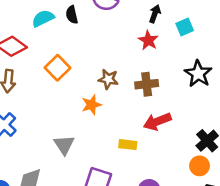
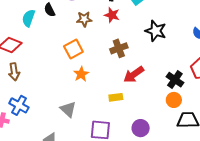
cyan semicircle: (43, 18) -> (28, 18), turned -30
orange square: (58, 68) -> (73, 49), moved, turned 30
brown star: (108, 79) -> (84, 19), moved

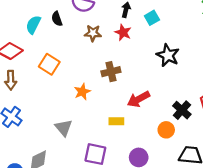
brown cross: (119, 48) -> (111, 72), moved
orange square: (73, 49) -> (49, 64), moved, turned -36
orange circle: (174, 100) -> (166, 130), moved

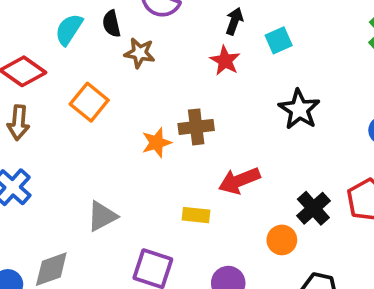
brown star: (93, 33) -> (140, 53), moved
orange star: (82, 92) -> (156, 143), moved
gray triangle: (64, 128) -> (102, 216), turned 36

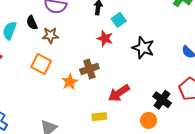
cyan square: (279, 40) -> (119, 20), moved
red star: (225, 61) -> (105, 38), moved
orange square: (89, 102) -> (41, 64), moved

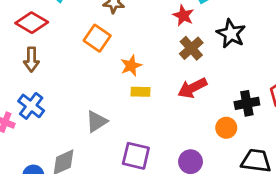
brown cross: (89, 69) -> (191, 48), moved, turned -30
black cross: (162, 100) -> (247, 103), turned 36
yellow rectangle: (99, 117) -> (140, 92), moved

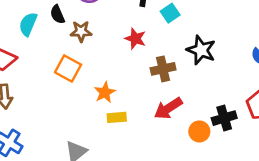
red star: (183, 15) -> (135, 39), moved
brown cross: (191, 48) -> (163, 69), turned 35
orange circle: (226, 128) -> (199, 131), moved

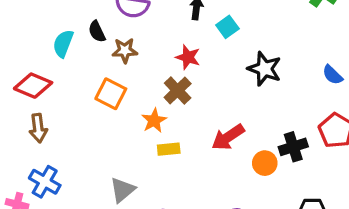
brown cross: (163, 69) -> (178, 90), moved, turned -30

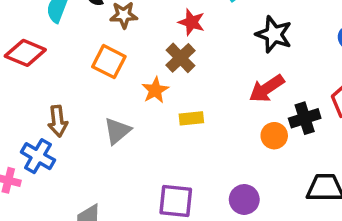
brown arrow: (38, 128) -> (58, 121), moved
red arrow: (228, 137) -> (267, 89), moved
yellow rectangle: (169, 149) -> (191, 118), moved
gray triangle: (122, 190) -> (117, 131), moved

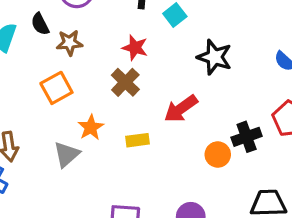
orange square: (109, 62) -> (56, 88), turned 36
red arrow: (267, 89) -> (181, 109), moved
orange star: (155, 90) -> (91, 127), moved

